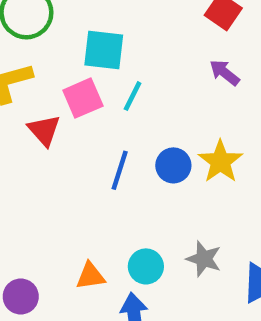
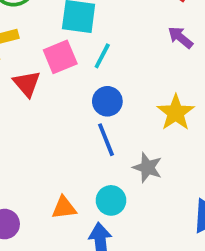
blue circle: (173, 165) -> (107, 101), moved
blue line: (120, 170) -> (106, 140), moved, turned -40
gray star: (204, 259) -> (147, 168), moved

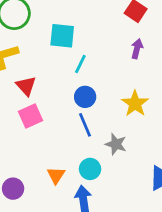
purple arrow: (180, 37) -> (137, 49), turned 66
pink square: (60, 57) -> (30, 116), moved
orange triangle: (64, 208) -> (56, 175), turned -48

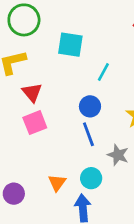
cyan line: (80, 64) -> (103, 72), moved

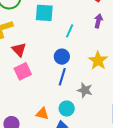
blue line: (88, 134) -> (62, 77), turned 42
orange triangle: (57, 183) -> (42, 114), turned -48

